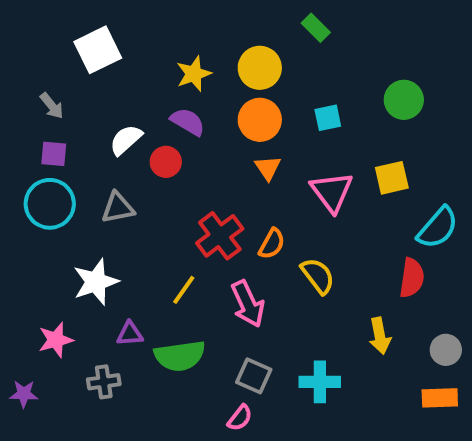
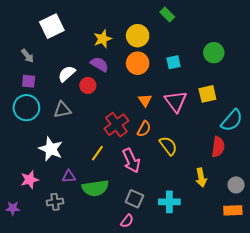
orange triangle: (268, 168) -> (145, 100), moved
white star: (96, 282) -> (51, 149), turned -30

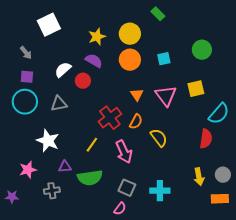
yellow arrow: (201, 178) -> (199, 177), moved

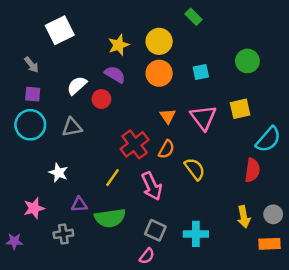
white star: (48, 141) -> (58, 173), size x0.7

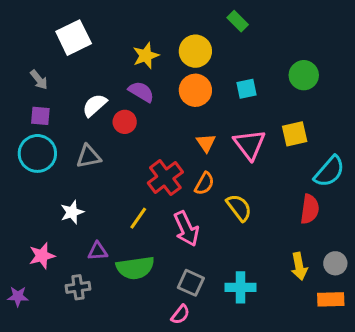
white star: (58, 173) -> (72, 212), turned 30

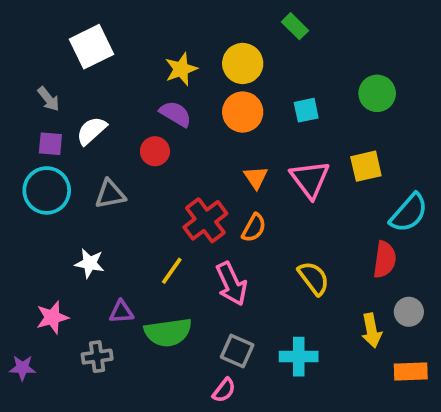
white semicircle: (95, 105) -> (91, 131), moved
yellow semicircle: (239, 208) -> (314, 278), moved
white star: (72, 212) -> (90, 263), turned 30
gray circle: (335, 263) -> (409, 312), moved

